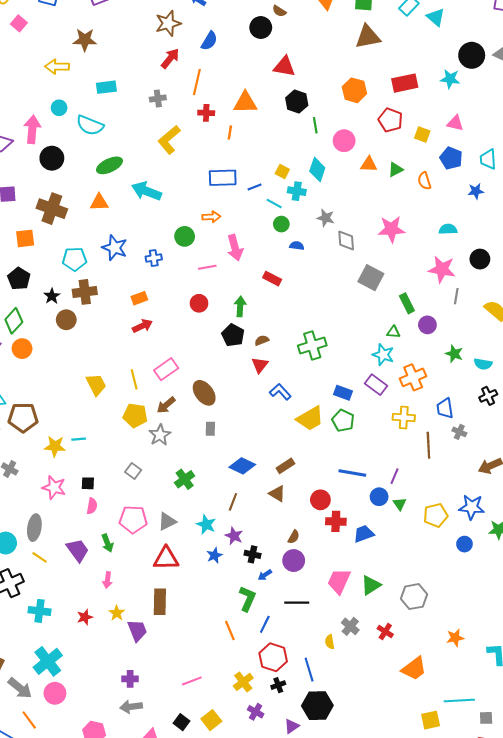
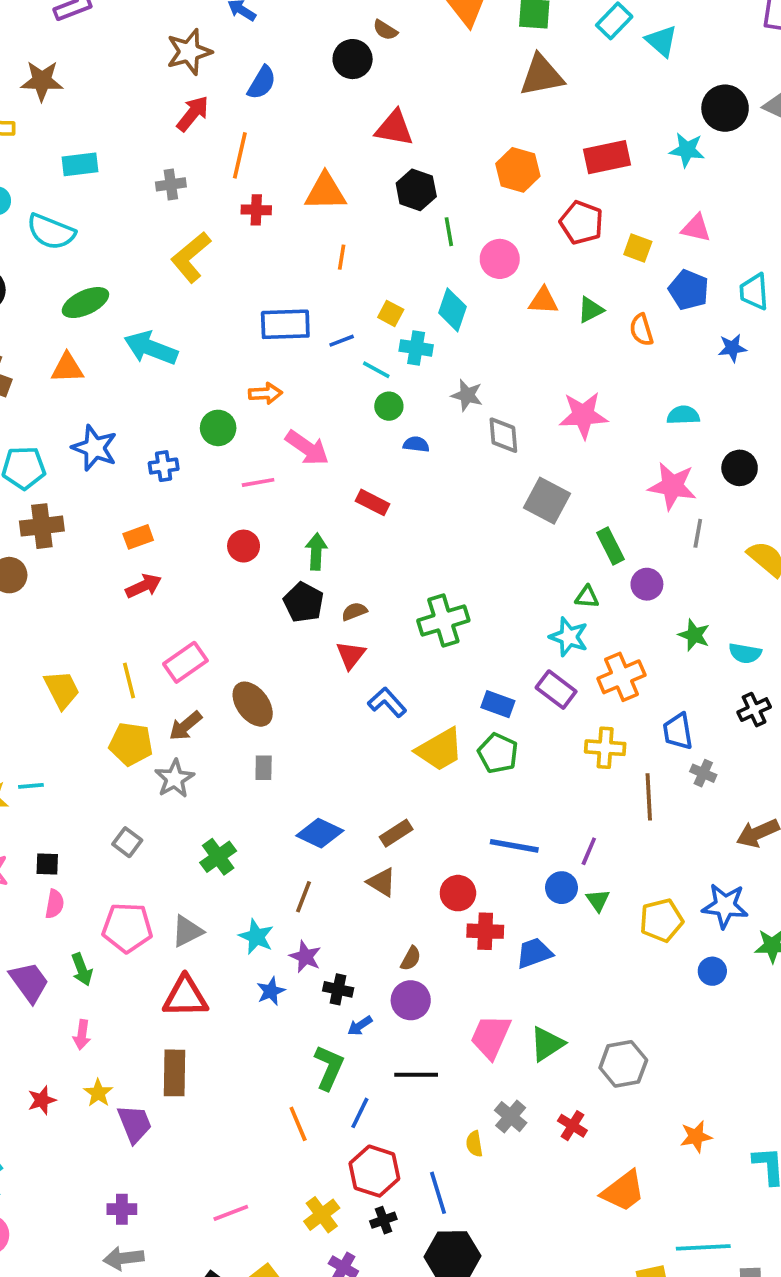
orange line: (230, 132) -> (342, 257), moved
pink arrow: (235, 248) -> (307, 448), turned -40

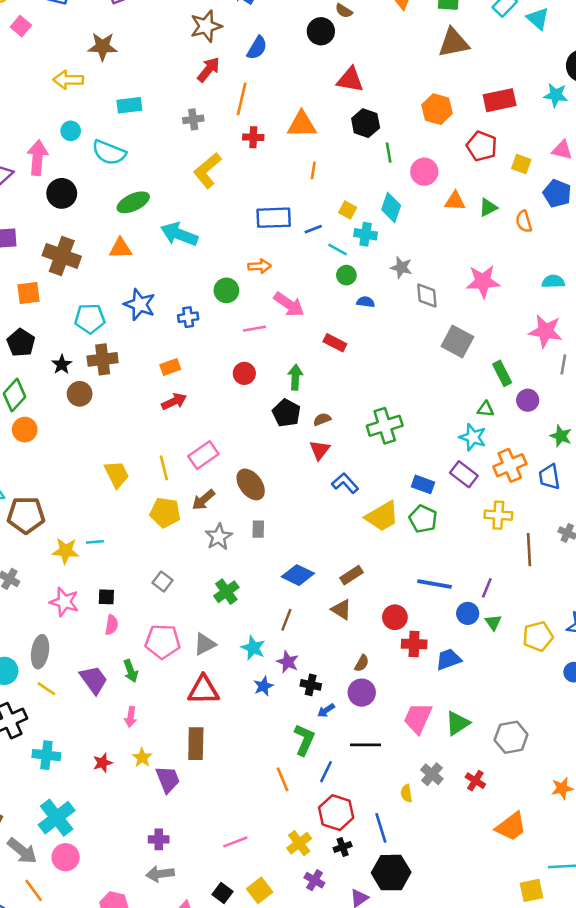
blue trapezoid: (678, 731) -> (549, 477), moved
gray star: (174, 779) -> (219, 537), moved

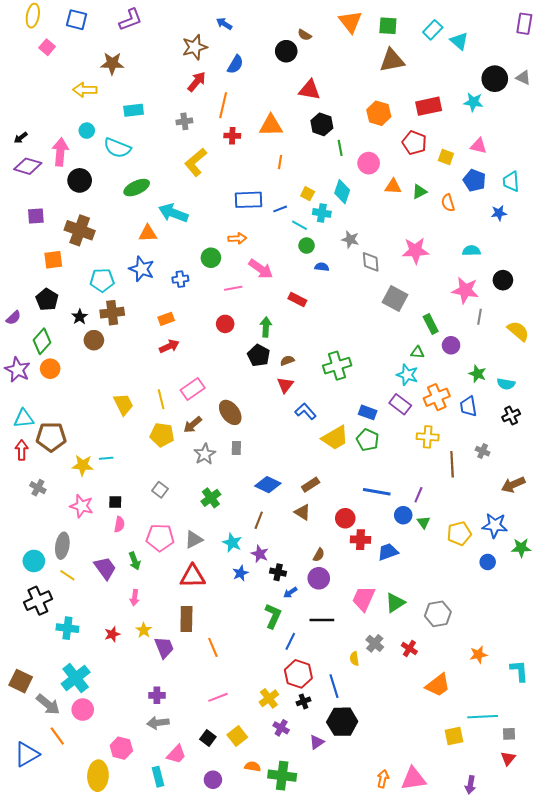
orange triangle: (120, 248) -> (148, 233), moved
orange line: (283, 779) -> (213, 647), moved

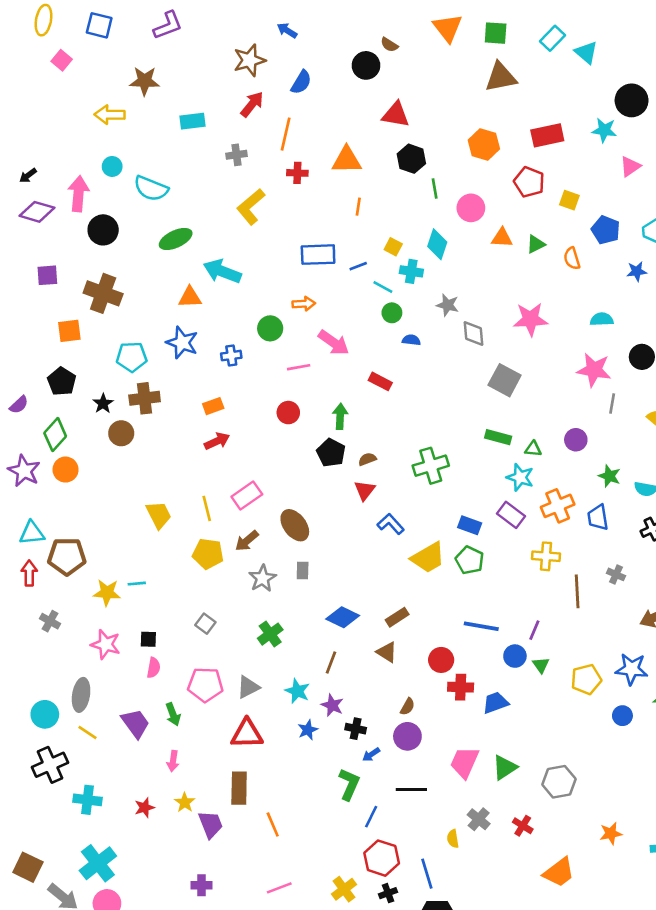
cyan rectangle: (134, 110) -> (192, 121), moved
pink triangle: (478, 146) -> (630, 166), moved, turned -48
green rectangle: (431, 324) -> (498, 437), moved, turned -48

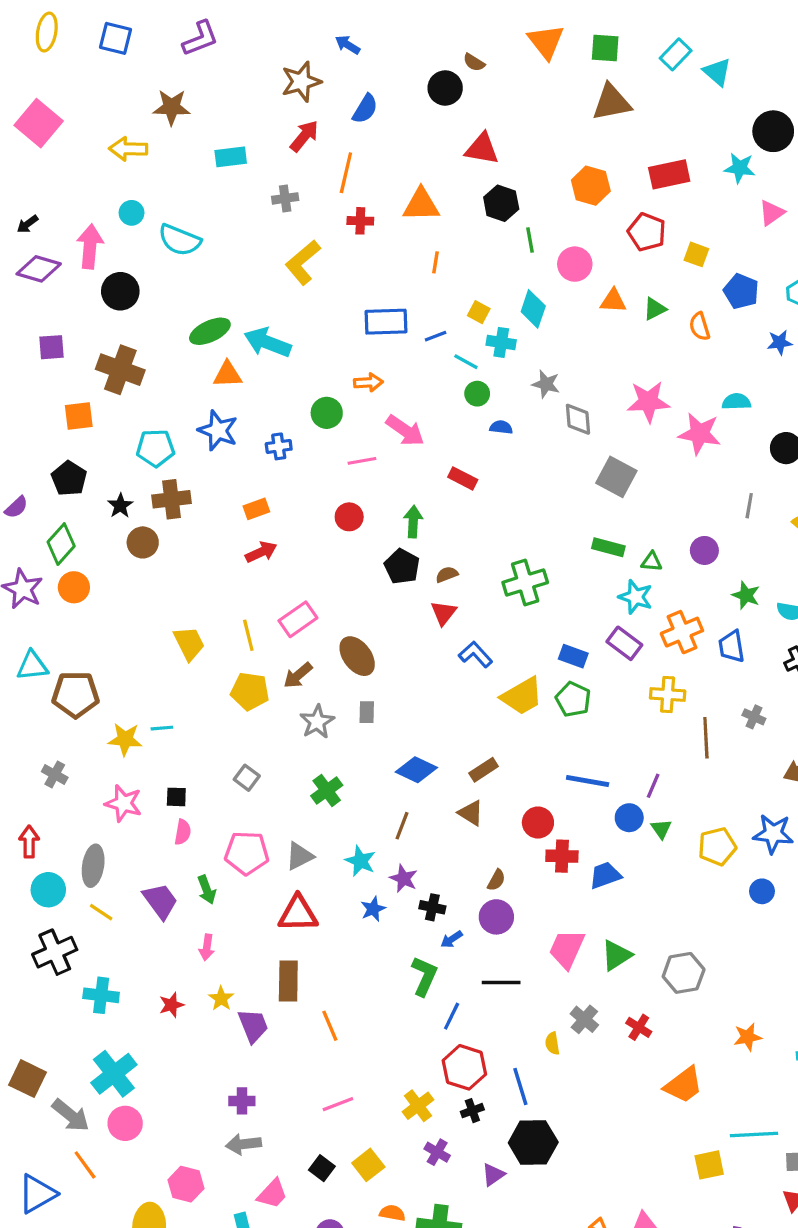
pink square: (62, 60) -> (39, 123), moved, size x1.8
green ellipse: (176, 239) -> (210, 331), moved
pink star: (594, 370) -> (700, 434), moved
red arrow: (29, 573) -> (29, 842), moved

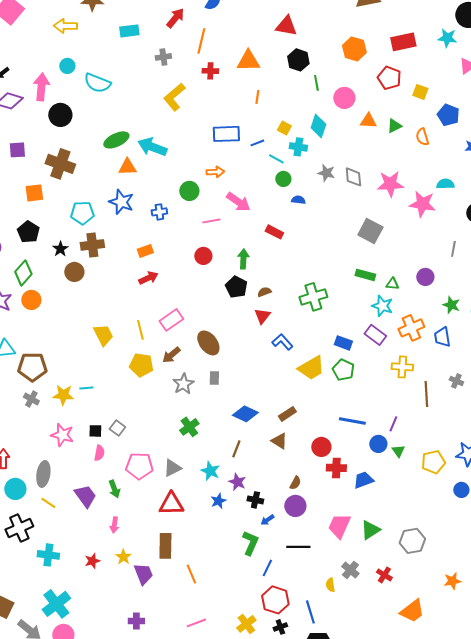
gray diamond: (578, 419) -> (353, 177), moved
gray cross: (55, 775) -> (31, 399), moved
gray square: (247, 778) -> (117, 428), moved

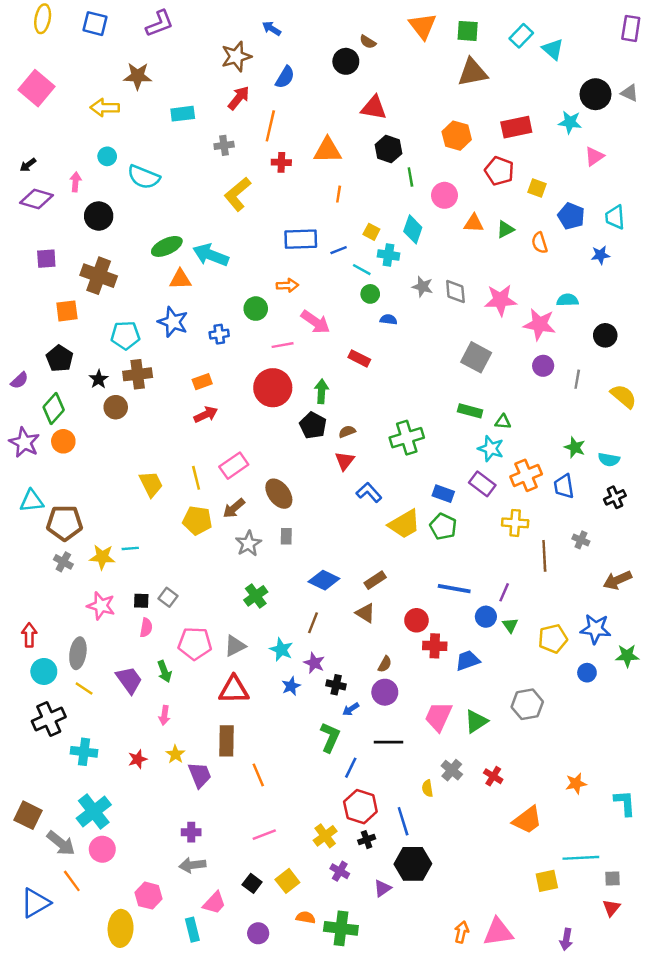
pink arrow: (41, 87) -> (75, 182), size x0.6
red circle: (203, 256) -> (273, 388), size x1.8
purple circle: (425, 277) -> (543, 366), moved
gray hexagon: (412, 541) -> (527, 704), moved

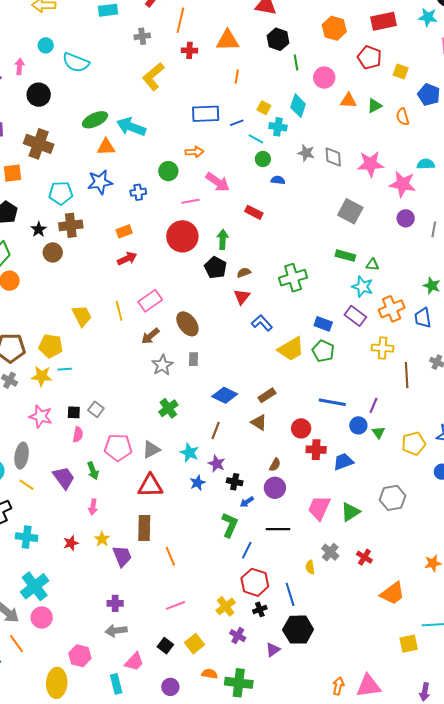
blue star: (173, 322) -> (100, 182), turned -30
yellow pentagon: (197, 520) -> (51, 346), moved

